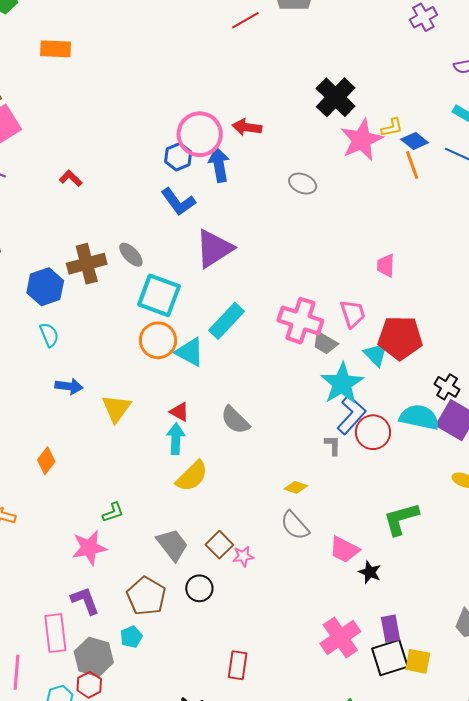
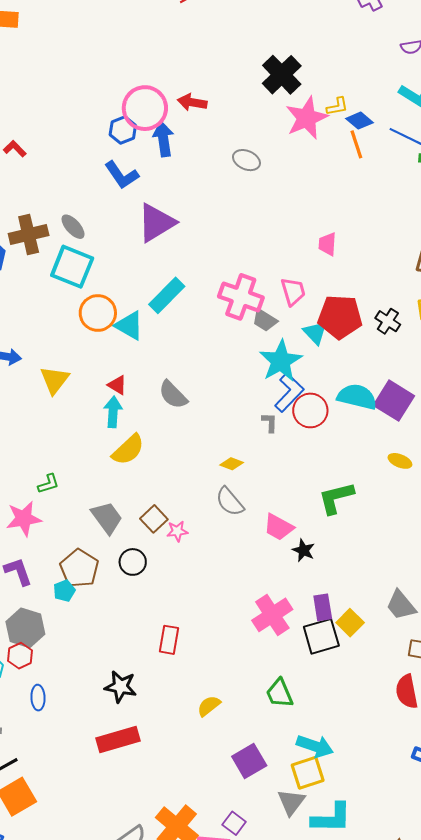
cyan square: (159, 295) -> (72, 267), moved
black cross: (447, 387) -> (388, 321), moved
cyan pentagon: (131, 637) -> (64, 591), moved
yellow square: (418, 661) -> (350, 623), moved, turned 32

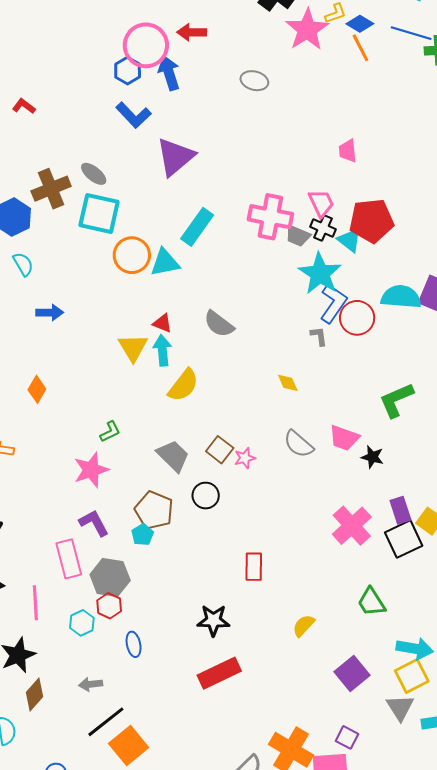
black cross: (388, 321) -> (323, 228), moved
cyan triangle: (129, 326) -> (165, 263), turned -32
yellow triangle: (55, 380) -> (133, 348), moved
yellow diamond: (232, 464) -> (288, 383), turned 55
gray semicircle: (230, 502) -> (299, 444), moved

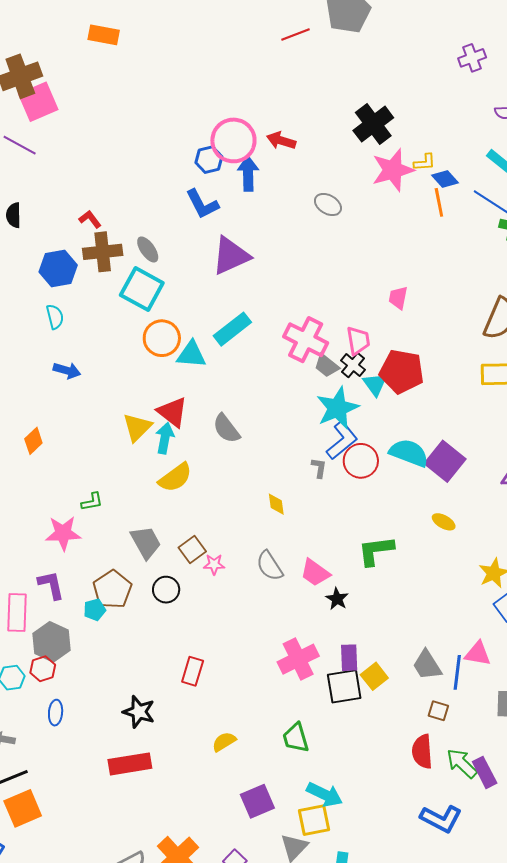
red L-shape: (24, 106) -> (90, 219), moved
red triangle: (162, 323) -> (172, 412), size x1.6

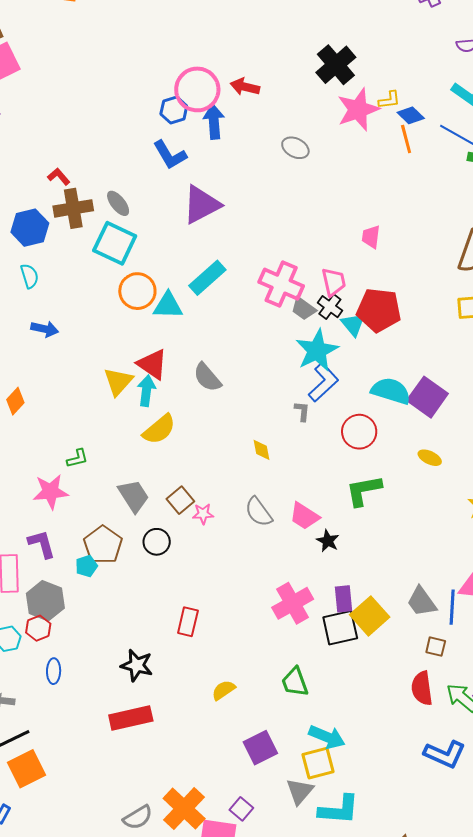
red circle: (361, 461) -> (359, 432), moved
yellow square: (374, 676) -> (370, 616), size x1.4

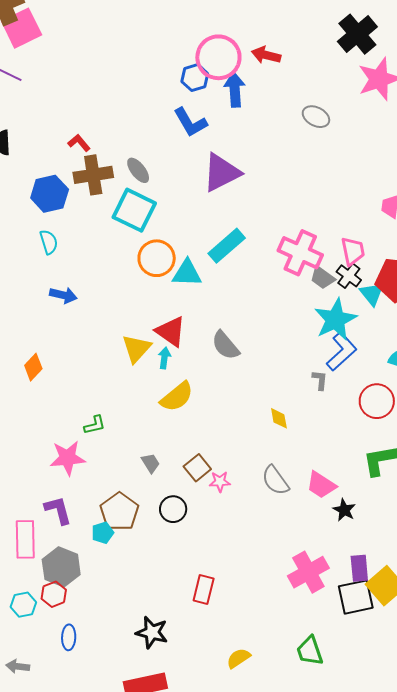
cyan arrow: (146, 391) -> (164, 358), size x0.7
gray trapezoid: (134, 496) -> (151, 463), size x0.6

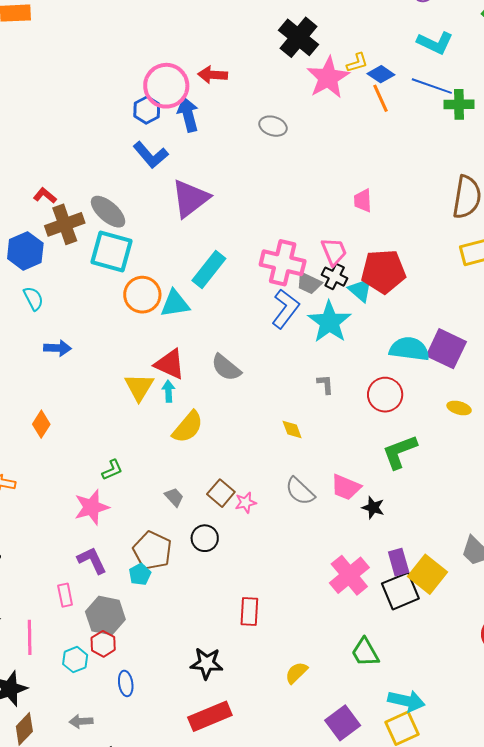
gray ellipse: (138, 170) -> (108, 212), size x1.4
blue L-shape: (342, 351) -> (285, 309), moved
pink rectangle: (25, 539) -> (65, 595), size x0.6

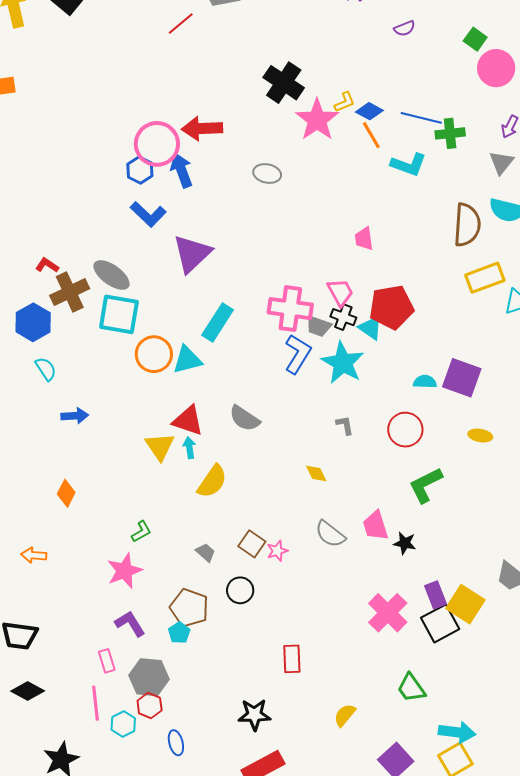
cyan L-shape: (435, 43) -> (409, 165), moved
red arrow: (213, 75) -> (202, 128), size x1.4
cyan semicircle: (409, 349) -> (425, 382), size x0.6
pink trapezoid: (346, 487) -> (375, 526), turned 56
pink line: (30, 637) -> (95, 703), moved

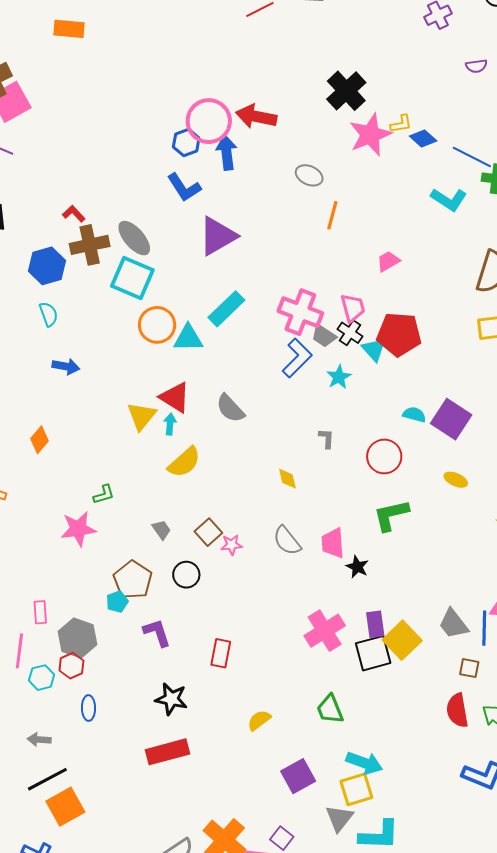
orange line: (371, 135) -> (332, 215), moved, turned 32
pink trapezoid: (364, 239) -> (388, 261), turned 55
cyan star: (343, 363) -> (339, 377), size x0.6
purple L-shape: (130, 624) -> (157, 633), moved

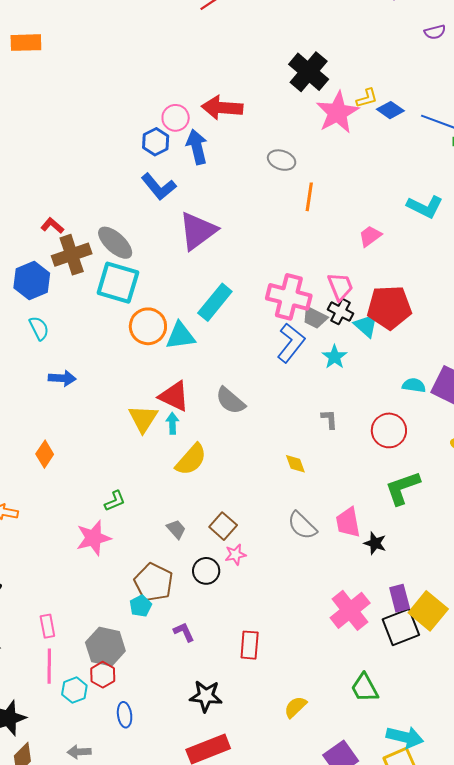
pink circle: (209, 121) -> (176, 118), size x0.6
cyan L-shape: (449, 199) -> (425, 207), moved
pink star: (232, 545) -> (235, 555), moved
pink rectangle: (40, 612) -> (47, 626), moved
purple L-shape: (157, 633) -> (184, 632), size x0.7

